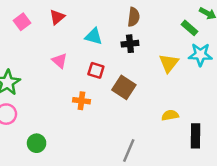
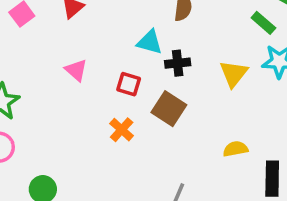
cyan triangle: (94, 36) -> (150, 42), moved
black cross: (130, 44) -> (178, 63), moved
orange cross: (81, 101) -> (122, 130), moved, turned 35

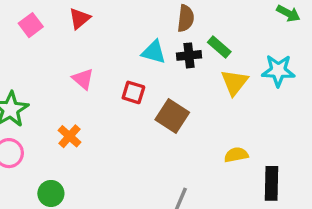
green rectangle: (263, 23) -> (219, 47), moved
black cross: (178, 63) -> (189, 55), moved
orange cross: (122, 130) -> (69, 136), moved

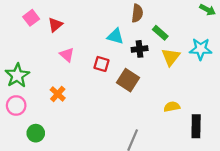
red triangle: (80, 18) -> (55, 25), moved
black cross: (189, 55) -> (140, 49), moved
green circle: (51, 193) -> (36, 133), moved

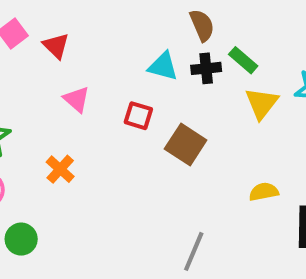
brown semicircle: (137, 13) -> (202, 25), turned -30
red triangle: (55, 25) -> (56, 46), turned -35
black cross: (140, 49) -> (206, 68), moved

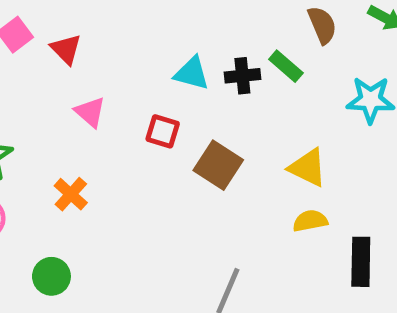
brown semicircle: (202, 25) -> (322, 25), moved
yellow triangle: (262, 103) -> (308, 168), moved, turned -42
green circle: (21, 239) -> (51, 276), moved

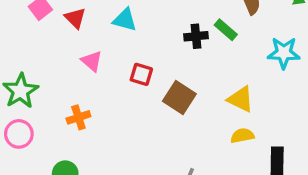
cyan triangle: (192, 73) -> (125, 20), moved
orange cross: (71, 194) -> (78, 117), turned 30

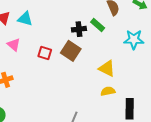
cyan triangle: (125, 20) -> (25, 19), moved
brown square: (179, 98) -> (71, 51), moved

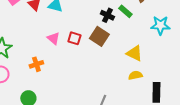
black cross: (79, 29) -> (107, 15), turned 32
pink triangle: (14, 45) -> (53, 38), moved

